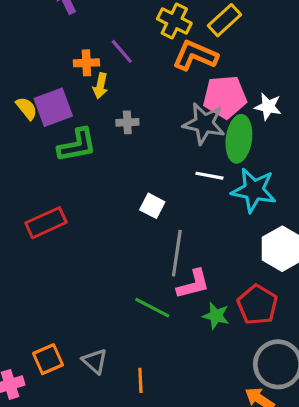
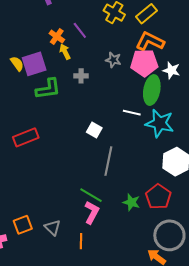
orange L-shape: (195, 56) -> (150, 41), moved
orange cross: (86, 63) -> (57, 37), turned 35
yellow arrow: (100, 86) -> (65, 52), turned 140
gray star: (204, 124) -> (113, 60), moved, size x0.6
pink L-shape: (193, 284) -> (92, 212), moved, turned -50

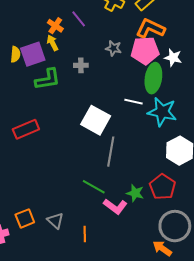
yellow arrow: (65, 52) -> (52, 43), moved
yellow semicircle: (17, 64) -> (15, 54), turned 42
white square: (94, 130) -> (96, 120), size x1.8
pink L-shape: (92, 212) -> (115, 206), moved, turned 100

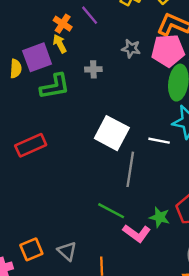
yellow semicircle: (15, 54) -> (16, 69), moved
white line: (133, 102) -> (159, 141), moved

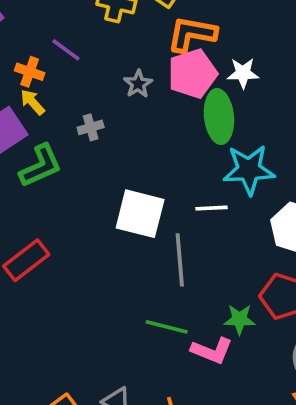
gray star: (131, 49) -> (138, 84), turned -30

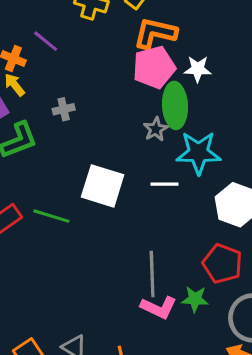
gray star: (138, 84) -> (156, 129), moved
gray line: (180, 260) -> (152, 274), moved
green star: (240, 319) -> (195, 299), moved
green line: (167, 327) -> (51, 216), moved

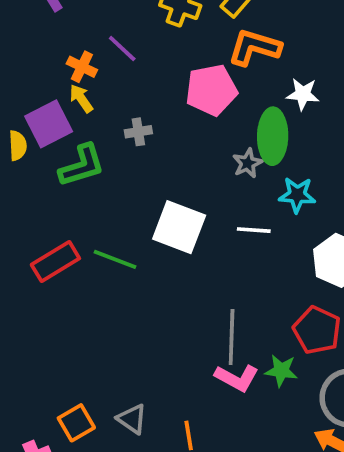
pink pentagon: (154, 67) -> (211, 90), moved
cyan star: (199, 153) -> (297, 195), size x0.7

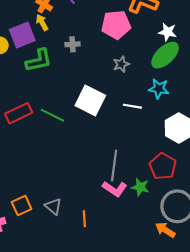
green ellipse: (273, 136) -> (165, 55), moved, turned 40
gray star: (248, 163) -> (121, 64), moved

